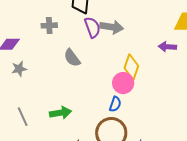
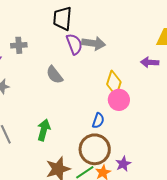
gray cross: (49, 25) -> (19, 45), moved
pink circle: (123, 83) -> (119, 100), moved
green arrow: (60, 113) -> (44, 130), turned -65

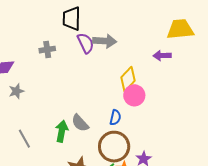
gray cross: (19, 45) -> (47, 50), moved
gray semicircle: (54, 75) -> (80, 123), moved
yellow diamond: (114, 83) -> (128, 79), turned 30

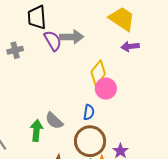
yellow trapezoid: (180, 29) -> (122, 19), moved, turned 44

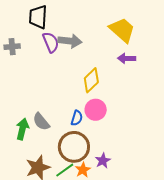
pink circle: (106, 89) -> (96, 110), moved

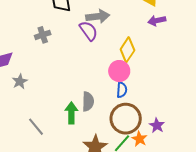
purple semicircle: (51, 42) -> (89, 31), moved
pink circle: (96, 110) -> (119, 71), moved
gray semicircle: (41, 122) -> (88, 101), turned -126

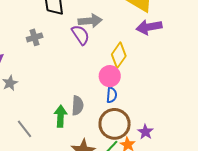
purple arrow: (157, 21) -> (149, 27), size x1.4

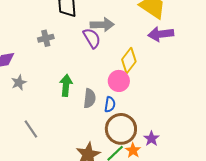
blue semicircle: (112, 95) -> (110, 104), moved
gray semicircle: (77, 105) -> (90, 98), moved
green arrow: (60, 116) -> (66, 85), moved

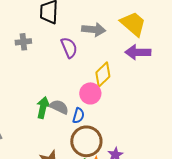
gray arrow: (102, 25) -> (94, 30), moved
green arrow: (66, 85) -> (43, 108), moved
gray semicircle: (90, 98) -> (59, 107), turned -78

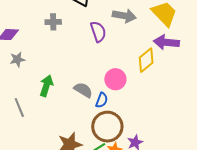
yellow diamond: (103, 74) -> (146, 60), moved
green arrow: (43, 108) -> (46, 86), moved

